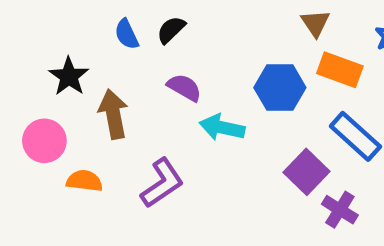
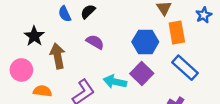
orange rectangle: (340, 70) -> (177, 33), turned 60
cyan arrow: (222, 127) -> (115, 82), moved
purple square: (307, 172) -> (142, 73), moved

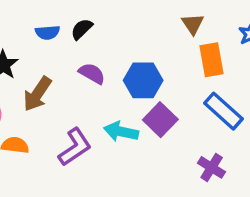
blue semicircle: (65, 14) -> (48, 32), turned -70
blue hexagon: (145, 42) -> (143, 80), moved
brown arrow: (58, 56) -> (37, 94), turned -135

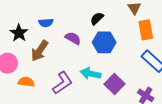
black semicircle: (82, 29) -> (97, 18), moved
blue semicircle: (48, 32) -> (46, 23), moved
purple square: (160, 120) -> (115, 84), moved

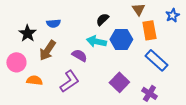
purple semicircle: (73, 38) -> (79, 55), moved
blue hexagon: (104, 42) -> (121, 39), moved
cyan arrow: (91, 74) -> (96, 41), moved

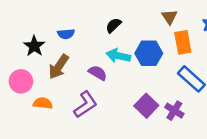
black semicircle: (102, 19) -> (113, 25), moved
purple cross: (149, 93) -> (174, 111), moved

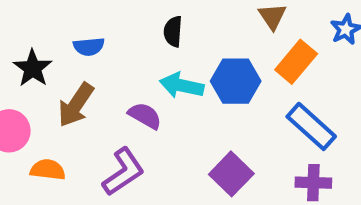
black semicircle: (113, 25) -> (173, 31), turned -42
orange rectangle: (183, 42) -> (296, 62), turned 50
purple cross: (174, 111) -> (313, 183), moved, turned -30

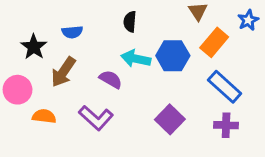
purple L-shape: (123, 172) -> (96, 118), turned 76

